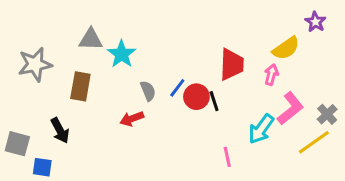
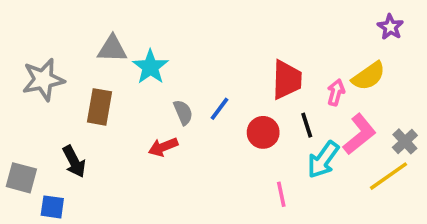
yellow semicircle: (286, 48) -> (369, 76), moved
red circle: (196, 97) -> (263, 132), moved
black line: (214, 101) -> (307, 125), moved

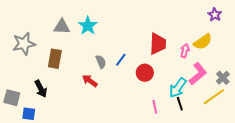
cyan star: (150, 67) -> (88, 26), moved
black line: (307, 125) -> (180, 104), moved
red arrow: (163, 147) -> (90, 81), turned 56

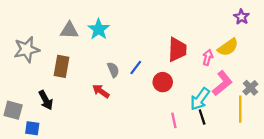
yellow line: (214, 97) -> (240, 109), turned -55

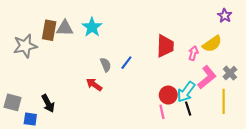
brown rectangle: (61, 66) -> (49, 30), moved
red circle: (163, 82) -> (168, 95), moved
gray cross: (250, 88) -> (230, 73), moved
black arrow: (46, 100) -> (48, 103), moved

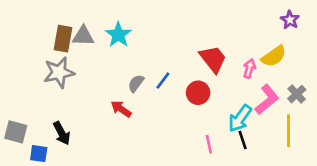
gray star: (25, 46) -> (59, 72), moved
red trapezoid: (165, 46) -> (213, 59), turned -40
gray semicircle: (106, 65) -> (136, 83), turned -120
red circle: (168, 95) -> (198, 93), moved

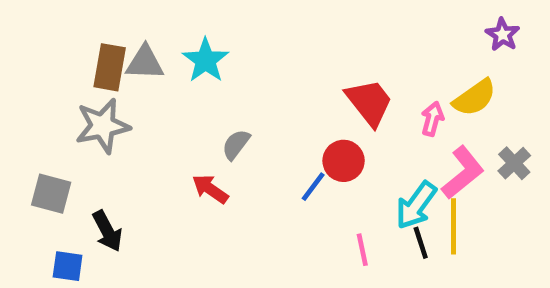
blue line: (163, 81) -> (313, 187), moved
yellow line: (289, 131) -> (453, 226), moved
gray square: (16, 132) -> (51, 194), moved

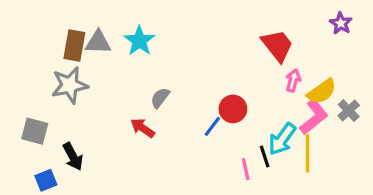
yellow semicircle: (475, 98) -> (322, 91), moved
red trapezoid: (369, 102) -> (277, 46), moved
black line: (421, 243) -> (265, 157), moved
blue square: (68, 266) -> (46, 180), turned -30

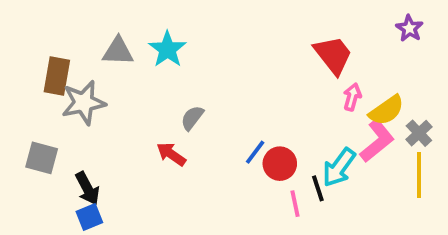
brown rectangle: (74, 46) -> (57, 76), moved
red circle: (233, 109) -> (280, 164), moved
yellow line: (307, 153) -> (419, 175), moved
blue square: (46, 180) -> (89, 217), moved

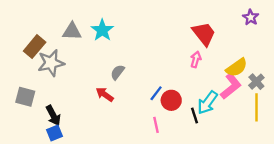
brown rectangle: (57, 76) -> (35, 47), turned 30
pink arrow: (352, 97) -> (196, 59), moved
pink line: (295, 204) -> (156, 125), moved

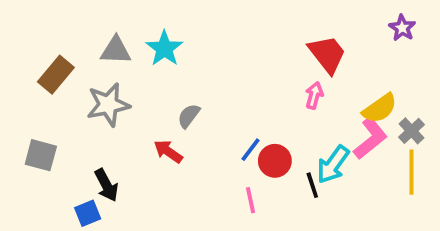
gray star: (51, 63) -> (108, 105), moved
black arrow: (53, 115) -> (106, 185), moved

